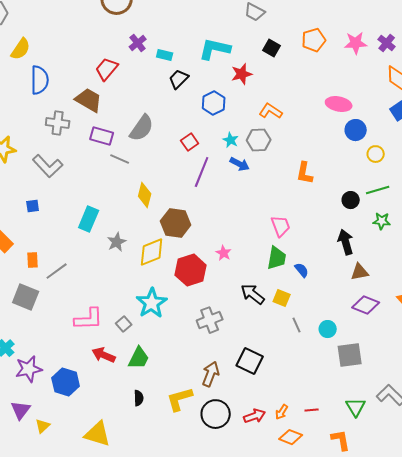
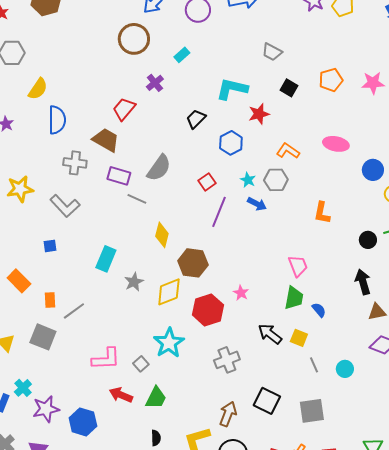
cyan rectangle: (165, 55) -> (182, 55), moved, turned -56
pink ellipse: (339, 104) -> (336, 144), moved
gray square: (350, 355) -> (312, 411), moved

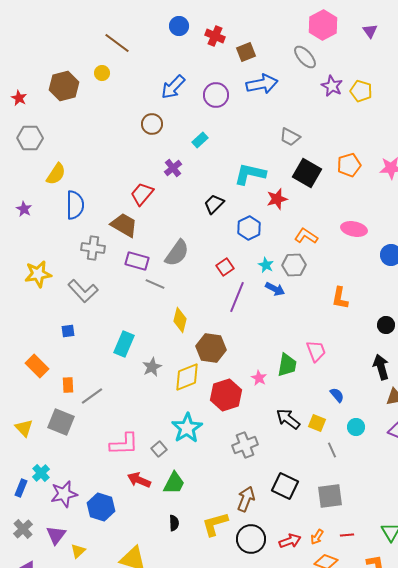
brown circle: (134, 39) -> (152, 124), size x0.7
black square: (289, 88) -> (307, 173), size x1.6
green trapezoid: (294, 298) -> (287, 365), moved
cyan circle: (345, 369) -> (356, 427), moved

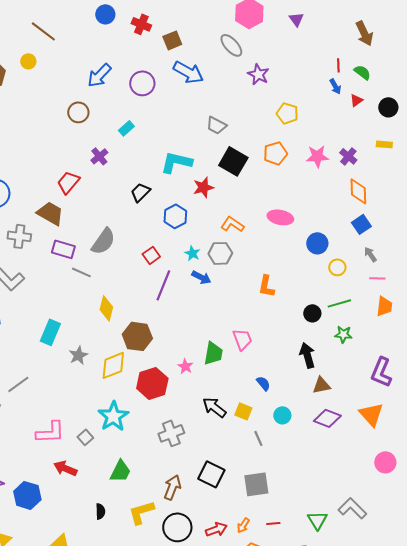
blue arrow: (262, 84) -> (188, 72), turned 40
yellow pentagon: (361, 91) -> (287, 113), moved
green trapezoid: (174, 483) -> (120, 471), moved

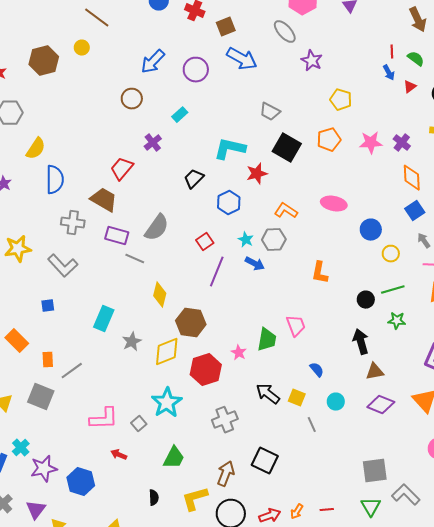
red arrow: (65, 468) -> (119, 455), size x0.7
gray square: (256, 484) -> (375, 471), moved

